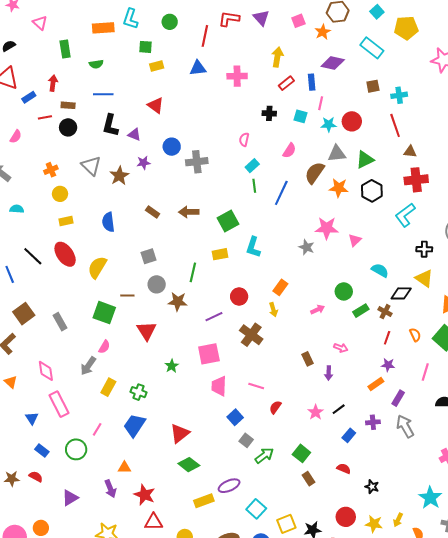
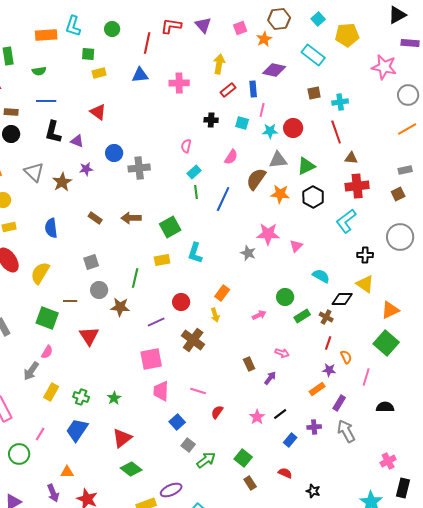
orange semicircle: (415, 335) -> (346, 357), moved
green star: (172, 366) -> (114, 398), moved
purple arrow: (329, 373) -> (270, 378), turned -144

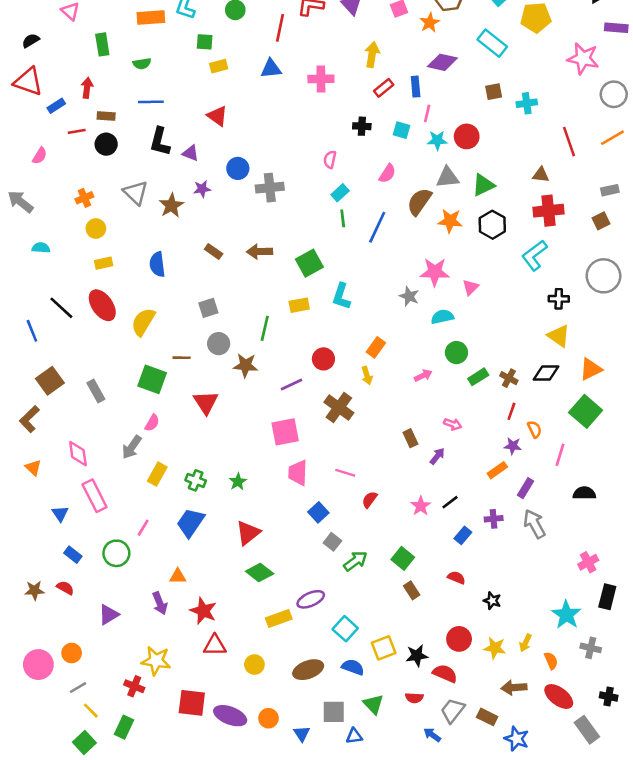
red line: (336, 132) -> (569, 142), moved
cyan semicircle: (321, 276) -> (442, 317), moved, turned -42
black diamond: (342, 299) -> (546, 373), moved

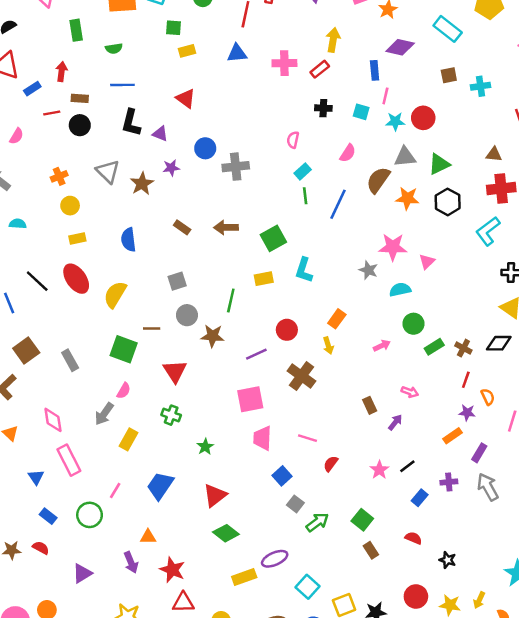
red rectangle: (384, 88) -> (320, 69), moved
green cross: (196, 480) -> (171, 415), moved

